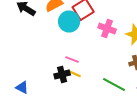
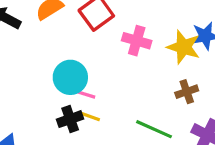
cyan circle: (69, 22) -> (70, 77), moved

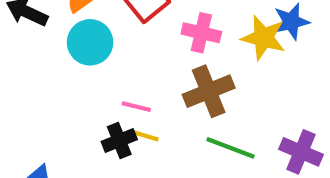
cyan circle: (70, 77) -> (90, 42), moved
brown cross: (187, 92) -> (209, 91), moved, size x1.6

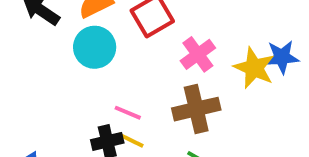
pink cross: (201, 33) -> (198, 54), turned 32

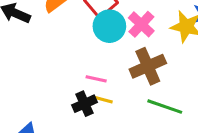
cyan circle: (95, 47) -> (109, 26), moved

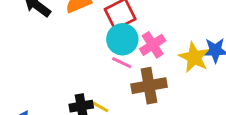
pink line: (96, 79) -> (122, 63), moved

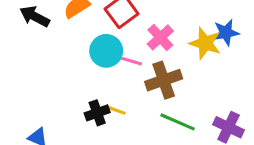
cyan circle: (122, 39) -> (106, 51), moved

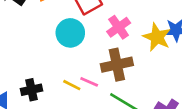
pink line: (132, 61) -> (89, 82), moved
black cross: (97, 113) -> (31, 90), moved

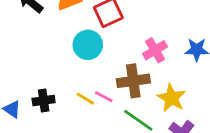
pink cross: (119, 27) -> (155, 50), moved
yellow star: (157, 37) -> (171, 98), moved

